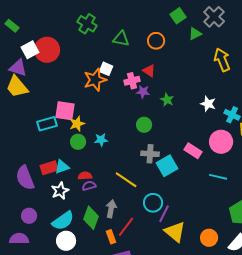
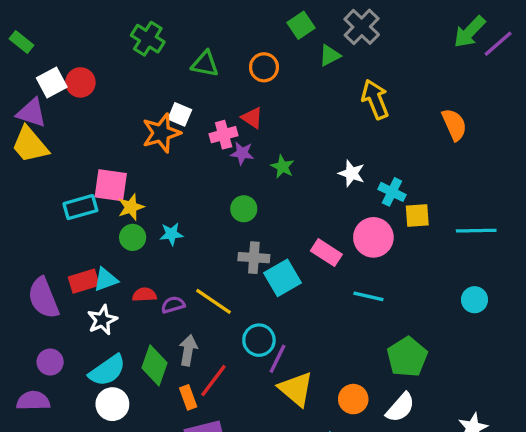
red circle: (47, 50) -> (80, 82), size x0.7
purple semicircle: (89, 186) -> (173, 305), moved

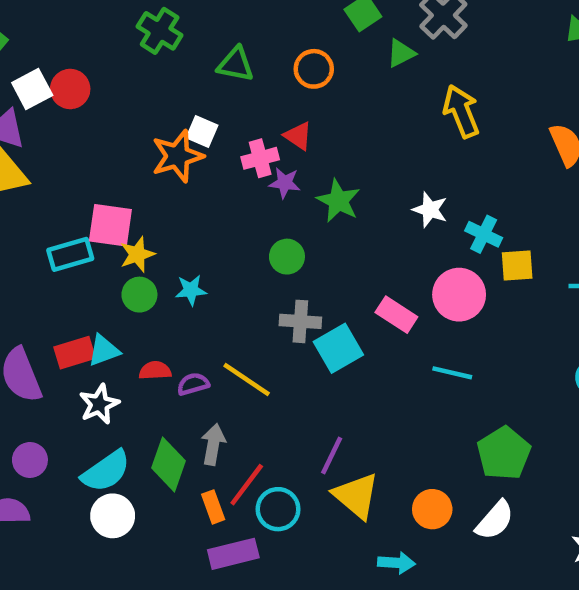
green star: (283, 167) -> (338, 201), size x1.4
cyan circle: (259, 340) -> (278, 509), moved

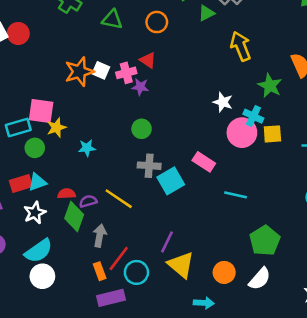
white square: (202, 131) -> (101, 70), moved
green star: (338, 201) -> (270, 86), moved
green circle: (139, 295) -> (35, 148), moved
pink circle: (459, 295) -> (242, 133), moved
green diamond: (169, 464) -> (74, 217), moved

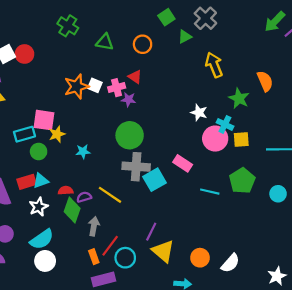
green circle: (142, 129) -> (130, 135), size x1.6
gray cross: (149, 166) -> (136, 167), size x1.4
green pentagon: (265, 241) -> (242, 181), moved

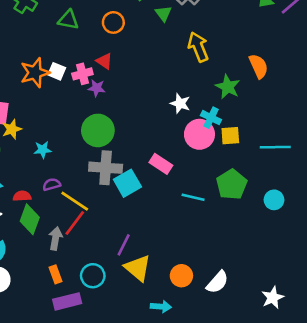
green triangle: (185, 37) -> (163, 13), turned -40
purple semicircle: (84, 197) -> (52, 184), moved
red line: (110, 246) -> (75, 223), moved

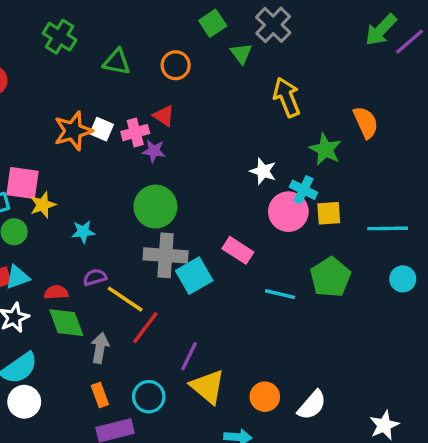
cyan circle: (274, 200) -> (403, 279), moved
green diamond: (30, 219) -> (66, 323), turned -40
red line: (75, 223) -> (145, 328), moved

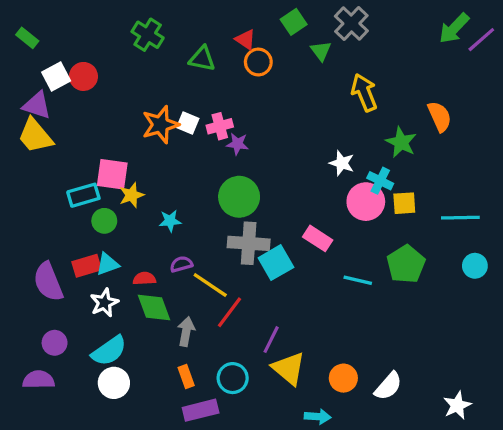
red triangle: (164, 116) -> (245, 40), moved

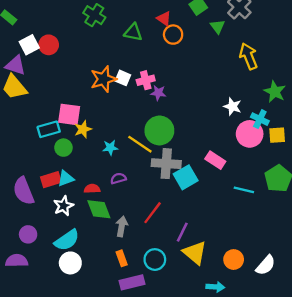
yellow line: (210, 285) -> (140, 144), moved

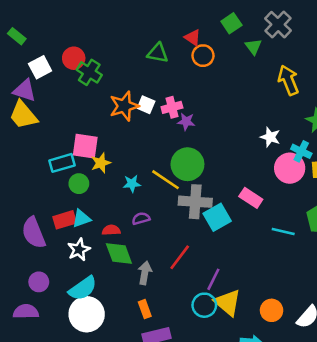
green cross: (94, 15) -> (89, 72), moved
red circle: (49, 45) -> (74, 58), moved
cyan circle: (155, 260) -> (204, 305), moved
white circle: (70, 263) -> (87, 314), size x1.4

